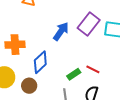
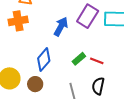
orange cross: (15, 45) -> (18, 21), moved
green rectangle: (74, 74) -> (79, 59), moved

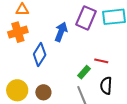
green rectangle: (79, 59) -> (84, 72), moved
blue diamond: (44, 60) -> (40, 54), moved

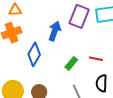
green rectangle: (84, 72) -> (71, 63), moved

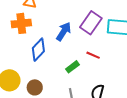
red line: (96, 59) -> (93, 55), moved

